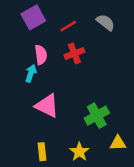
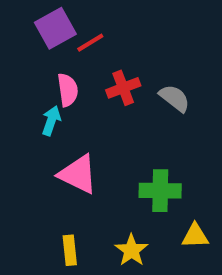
gray semicircle: (105, 22) -> (175, 98), moved
red line: (68, 26) -> (90, 43), moved
green cross: (97, 116) -> (160, 191), turned 30

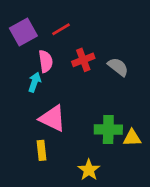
purple square: (55, 28) -> (23, 32), moved
yellow triangle: (195, 236) -> (132, 138), moved
yellow rectangle: (70, 250) -> (41, 150), moved

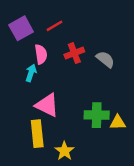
yellow rectangle: (41, 150) -> (37, 134), size x1.5
yellow star: (89, 170) -> (64, 151), moved

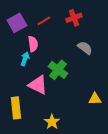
red cross: (74, 53) -> (74, 18), moved
green cross: (97, 115) -> (58, 70), moved, turned 36
yellow rectangle: (37, 134) -> (16, 108), moved

